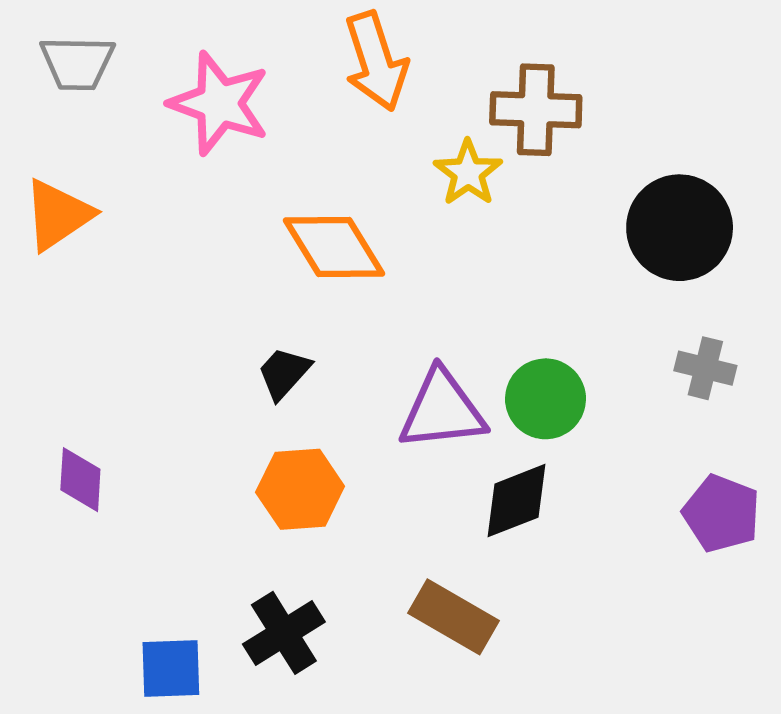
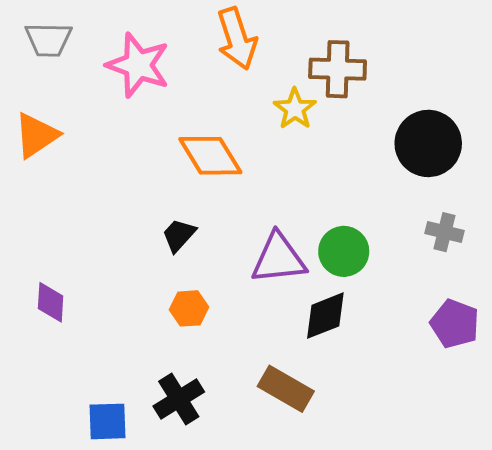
orange hexagon: (300, 489) -> (189, 308), size x0.7

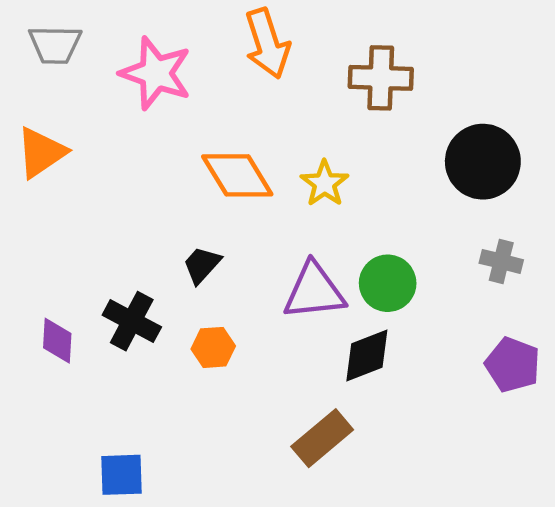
yellow star: (295, 109) -> (325, 183), moved
brown rectangle: (286, 389) -> (322, 438), turned -70
black cross: (179, 399) -> (132, 321), moved, turned -30

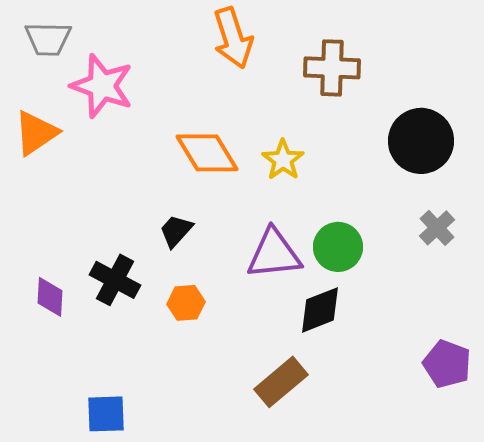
pink star: (156, 73) -> (102, 86), moved
gray cross: (501, 261) -> (437, 228), turned 33
purple pentagon: (513, 365) -> (447, 364), moved

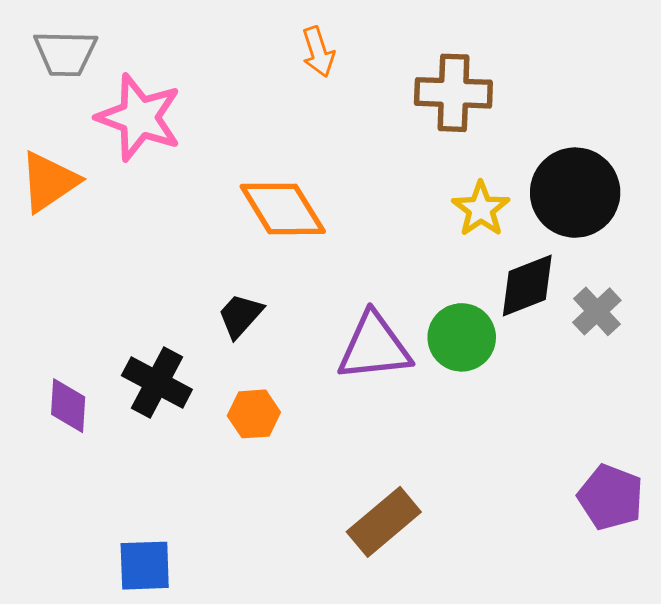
orange arrow: (233, 38) -> (318, 52), size x0.6
yellow star: (283, 160) -> (481, 209), moved
black diamond: (320, 310) -> (527, 285), moved

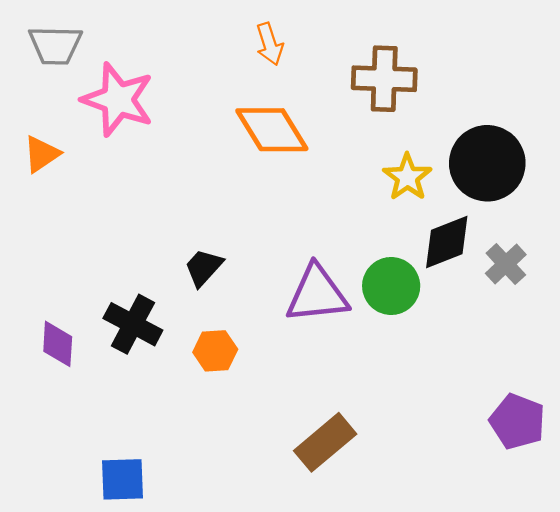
orange triangle: (49, 182) -> (41, 154), size x0.7
orange diamond: (283, 209) -> (272, 130), moved

